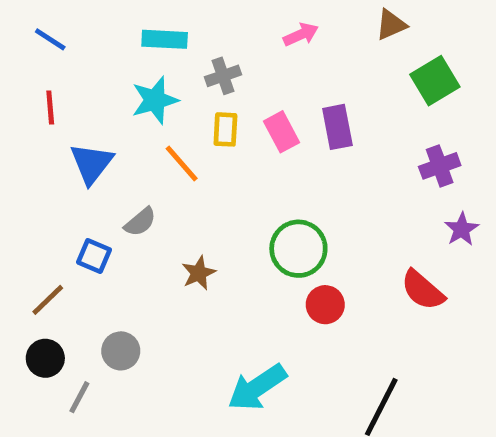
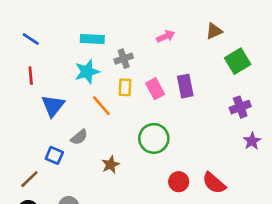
green circle: (298, 249) -> (154, 138), moved
red semicircle: (423, 290) -> (214, 183), moved

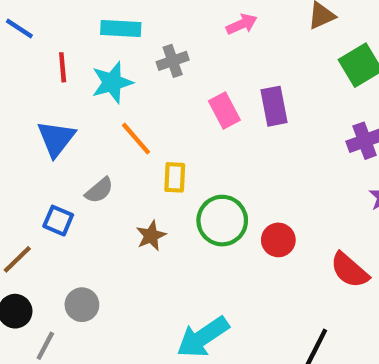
red line: (31, 76) -> (63, 67), moved
yellow rectangle: (125, 87) -> (175, 177), moved
green circle: (154, 138) -> (222, 221), moved
red circle: (179, 182) -> (278, 240), moved
red semicircle: (214, 183) -> (350, 270), moved

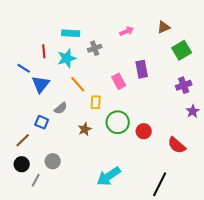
blue line: (19, 29) -> (24, 68), moved
pink rectangle: (224, 110) -> (119, 81), moved

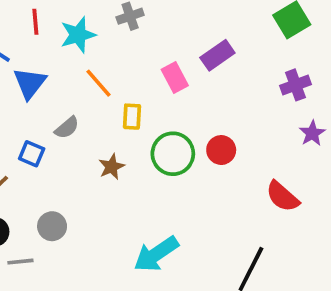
purple rectangle: (142, 69) -> (217, 55), turned 66
red circle: (144, 131) -> (221, 150), moved
gray line: (36, 180) -> (20, 262), turned 56

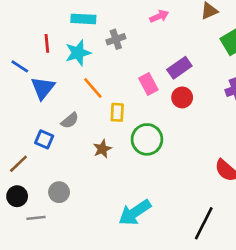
red circle: (221, 150) -> (182, 97), moved

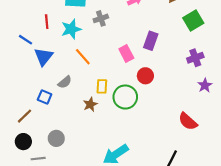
purple rectangle: (179, 68) -> (151, 41), turned -36
red circle: (182, 97) -> (145, 76), moved
yellow rectangle: (117, 112) -> (102, 86), moved

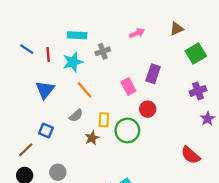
blue line: (25, 40) -> (27, 49), moved
gray semicircle: (65, 82) -> (76, 116), moved

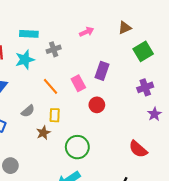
orange line: (85, 90) -> (51, 86), moved
green circle: (127, 130) -> (77, 147), moved

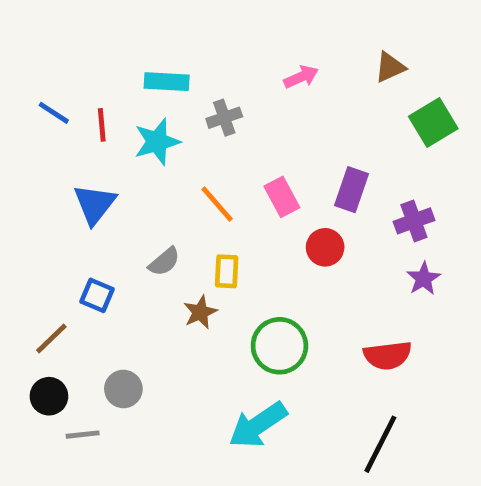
purple rectangle: (102, 71) -> (352, 190), moved
purple cross: (145, 87) -> (414, 221), moved
purple star: (154, 114) -> (424, 279), moved
red semicircle: (138, 149) -> (388, 355), moved, turned -48

